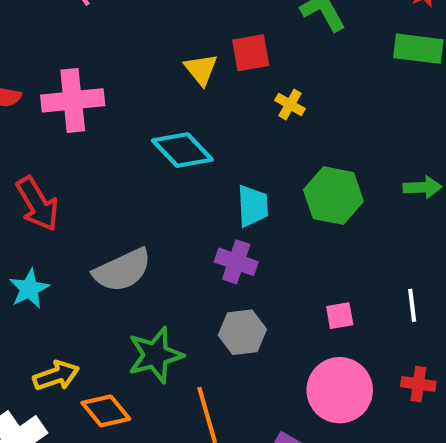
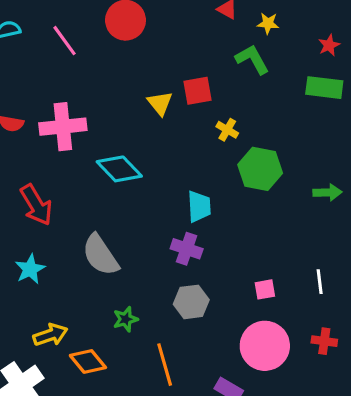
cyan diamond: (182, 150) -> (119, 169), moved
green hexagon: (333, 196) -> (260, 169), moved
gray semicircle: (122, 270) -> (100, 255), turned 81
green star: (155, 355) -> (126, 319), size x0.6

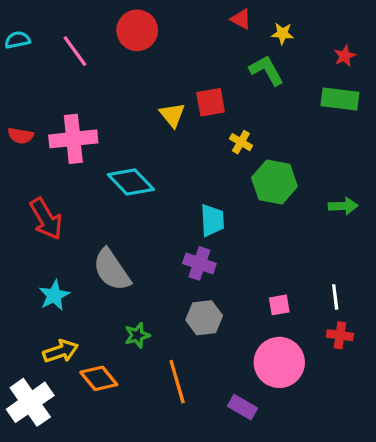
cyan star: (30, 269) -> (54, 295), moved
red cross: (324, 341) -> (340, 335), moved

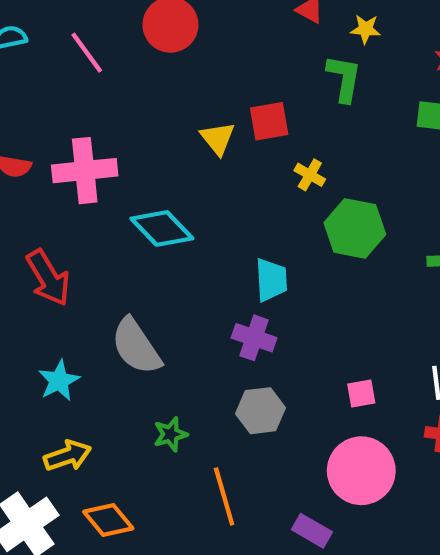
green L-shape: (266, 70) -> (344, 78), turned 39
orange diamond: (99, 378) -> (108, 520), moved

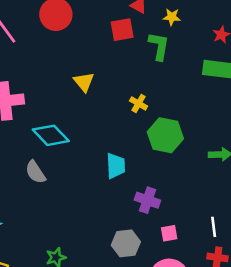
red square: (269, 121) -> (122, 30), moved
purple cross: (254, 338) -> (147, 200), moved
gray semicircle: (136, 346) -> (36, 172), moved, size x0.7
gray hexagon: (261, 411) -> (126, 243), moved

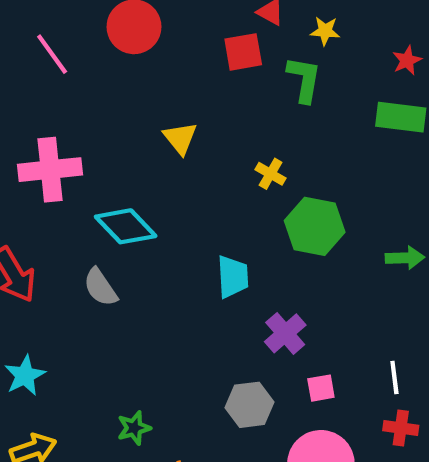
purple cross: (147, 200) -> (285, 333), turned 30

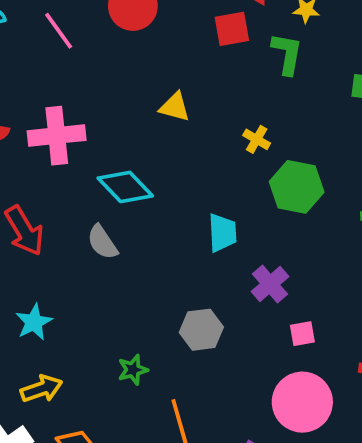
yellow triangle: (180, 138) -> (175, 107), turned -36
gray hexagon: (250, 405) -> (201, 330), moved

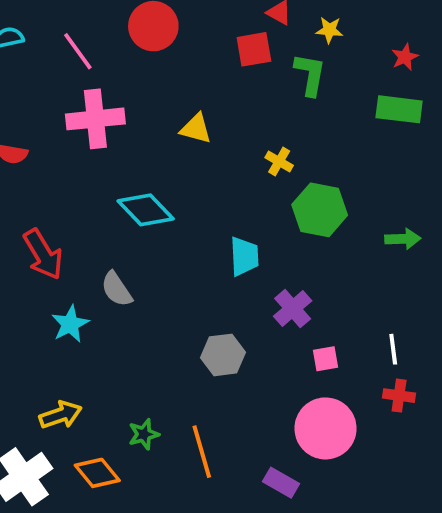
pink cross: (57, 136) -> (95, 119), moved
gray semicircle: (102, 242) -> (117, 289), moved
cyan star: (34, 322) -> (70, 324), moved
green star: (133, 370) -> (144, 434), moved

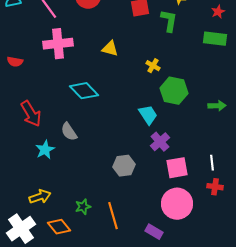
cyan trapezoid: (244, 256) -> (148, 115), moved, turned -30
pink square: (326, 359) -> (177, 168), size x1.6

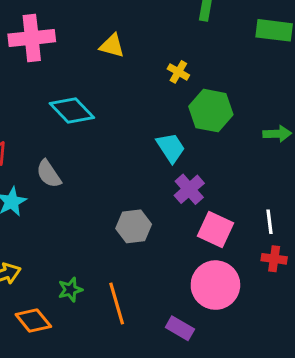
pink square: (177, 168) -> (215, 229), turned 35

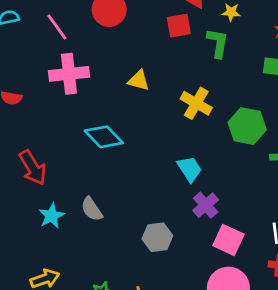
yellow cross: (178, 72) -> (196, 103), size x1.6
green hexagon: (211, 111) -> (247, 126), moved
gray semicircle: (49, 174) -> (92, 209), moved

